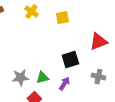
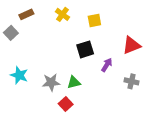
black square: (70, 60) -> (85, 49), moved
purple arrow: (64, 84) -> (107, 65), moved

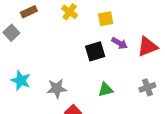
purple arrow: (107, 65) -> (120, 43), moved, turned 88
gray cross: (131, 81) -> (147, 87), turned -32
green triangle: (74, 82) -> (106, 90), moved

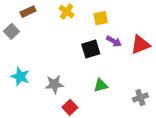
gray cross: (147, 87) -> (140, 97), moved

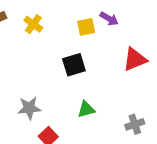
yellow cross: (67, 12) -> (33, 24), moved
purple arrow: (114, 41) -> (109, 19), moved

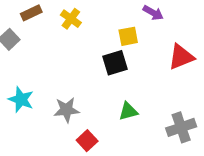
yellow square: (86, 27) -> (128, 36), moved
gray cross: (135, 124) -> (181, 127), size x1.4

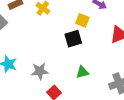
yellow square: (128, 36) -> (82, 20), turned 32

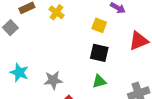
black square: (73, 39) -> (99, 53), moved, turned 30

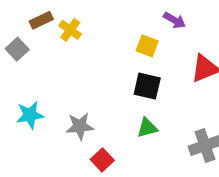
yellow cross: (56, 12) -> (70, 30), moved
cyan star: (19, 73) -> (30, 115), turned -30

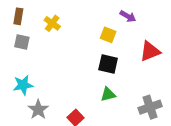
brown rectangle: (41, 20) -> (18, 16), moved, turned -56
gray square: (17, 49) -> (22, 42), moved, turned -35
gray star: (80, 126) -> (38, 110), moved, turned -30

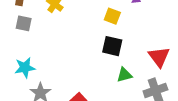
red triangle: (150, 51) -> (159, 57), moved, turned -45
green triangle: (108, 94) -> (124, 75), moved

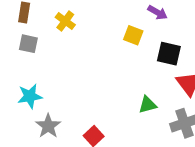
black square: (112, 46) -> (169, 54), moved

